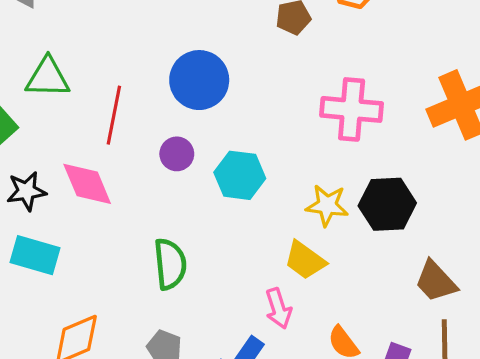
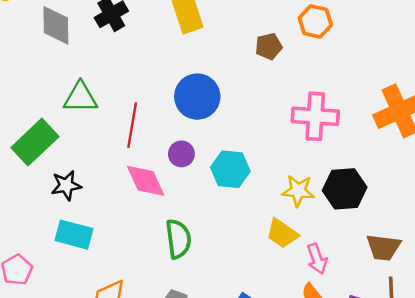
pink diamond: (87, 184) -> (146, 181), moved
brown trapezoid: (436, 281) -> (383, 247), turned -39
pink arrow: (278, 308) -> (317, 259), moved

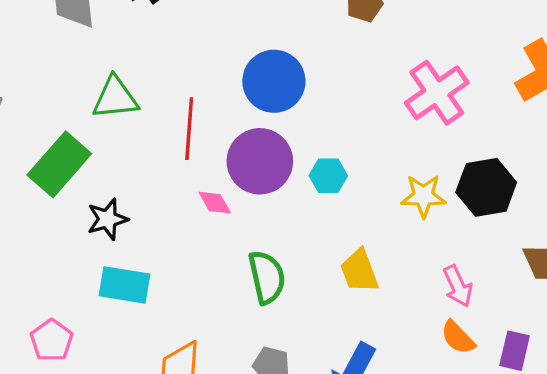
pink cross: (315, 116) -> (437, 93), turned -33
purple circle: (181, 154) -> (260, 161), size x1.8
cyan hexagon: (230, 169) -> (328, 176), size x0.7
pink diamond: (146, 181) -> (215, 203), size x0.6
yellow trapezoid: (282, 233) -> (359, 271), moved, turned 40

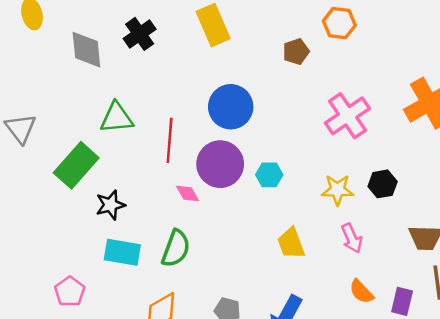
black hexagon: (486, 187) -> (383, 184), size x0.7
green semicircle: (267, 277) -> (176, 249), moved, turned 33
pink arrow: (458, 286) -> (352, 238), moved

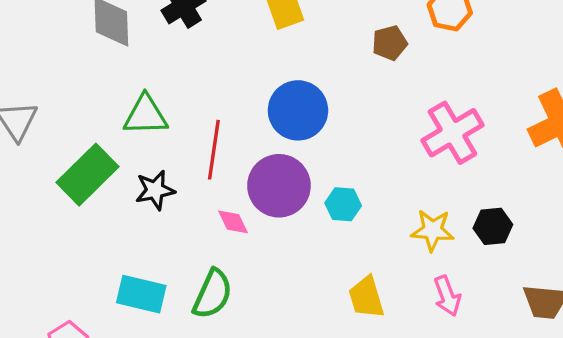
black star: (110, 205) -> (155, 190), moved

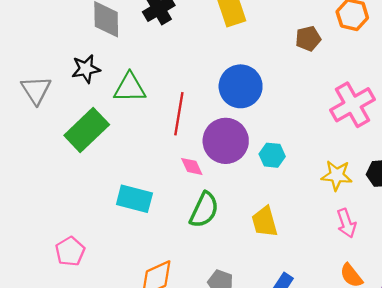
black star: (155, 190) -> (86, 69), moved
cyan rectangle: (141, 294) -> (134, 199), moved
green semicircle: (213, 294) -> (204, 210), moved
yellow trapezoid: (366, 297) -> (265, 222), moved

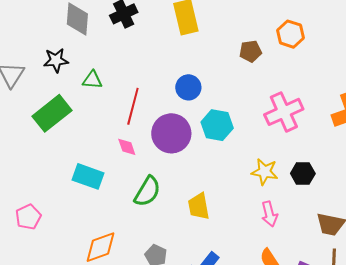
blue circle: (241, 86) -> (188, 87), size x0.7
green triangle: (130, 88) -> (92, 80), size x0.7
cyan hexagon: (272, 155) -> (217, 125), moved, size x1.4
pink diamond: (192, 166) -> (127, 147), moved

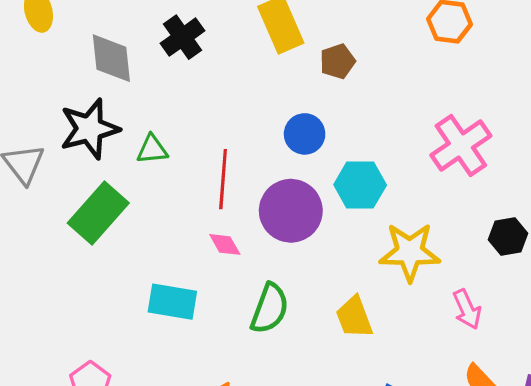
brown pentagon: (250, 51) -> (338, 61), moved
black star: (56, 60) -> (90, 129), size x1.5
yellow star: (265, 172) -> (410, 252), moved, size x1.4

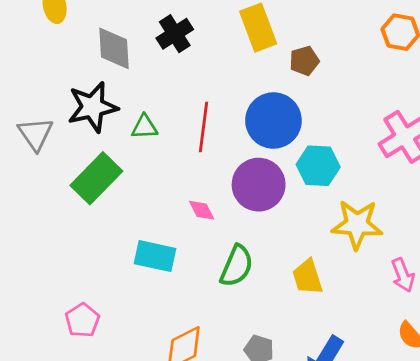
blue circle: (305, 134) -> (273, 121), size x1.6
red line: (223, 179) -> (204, 127), moved

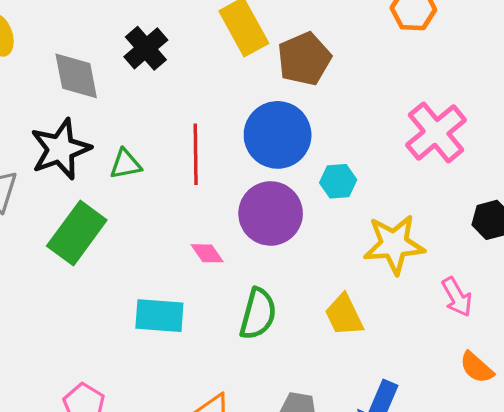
brown pentagon: (304, 61) -> (304, 59), size x1.5
cyan hexagon: (318, 166) -> (338, 181), size x0.7

